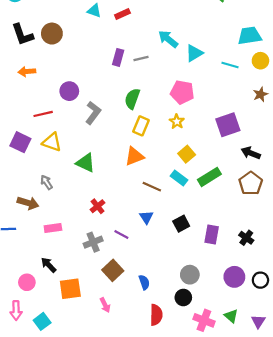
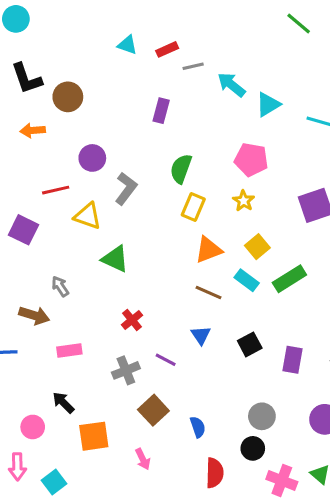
brown circle: (52, 34) -> (68, 97), moved
gray line: (141, 59) -> (193, 66), moved
yellow triangle: (52, 142) -> (88, 216), moved
orange triangle: (134, 156) -> (208, 250), moved

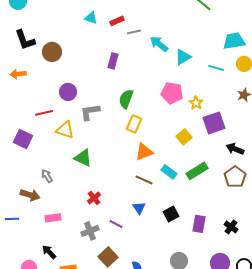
orange arrow: (33, 130) -> (18, 74), moved
gray L-shape: (126, 189) -> (90, 112), turned -135
yellow star: (244, 201) -> (196, 103), moved
yellow square: (257, 247) -> (184, 137), moved

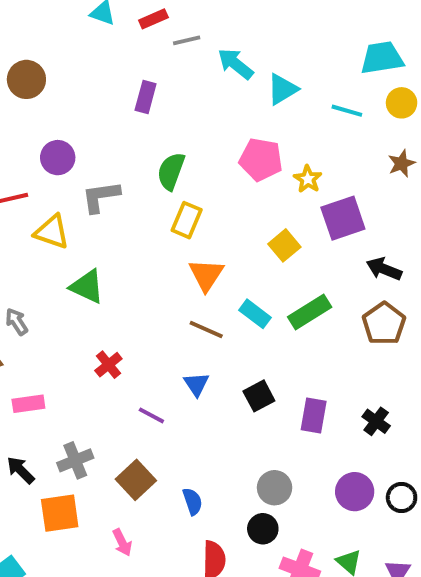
orange triangle: (144, 152) -> (206, 275), turned -36
gray cross: (90, 231) -> (75, 460), moved

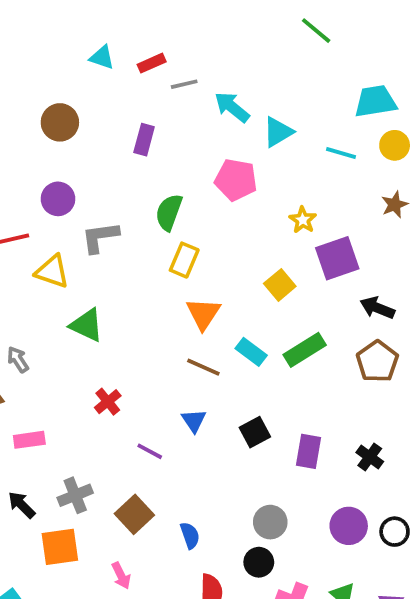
brown circle: (26, 79) -> (60, 122), moved
pink pentagon: (261, 160) -> (236, 180), moved

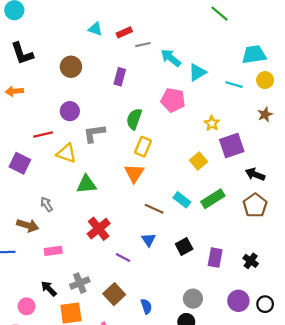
orange triangle: (203, 314) -> (134, 173), moved
green triangle: (87, 325) -> (86, 184), turned -30
red cross: (108, 402) -> (99, 229), size x1.5

